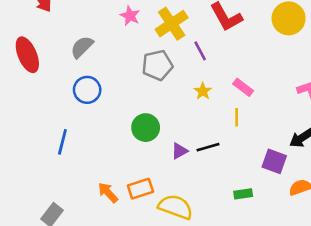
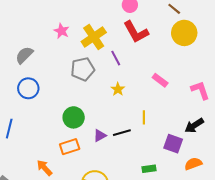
pink rectangle: (243, 87) -> (160, 80), moved
yellow line: (237, 117) -> (144, 117), moved
orange rectangle: (140, 189) -> (70, 147), moved

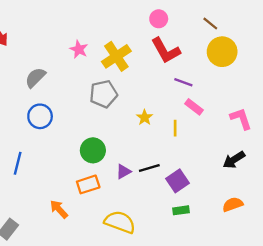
purple line: (116, 58) -> (183, 82), moved, turned -42
yellow line: (144, 117) -> (175, 128), moved
purple square: (173, 144) -> (177, 181), moved, turned 36

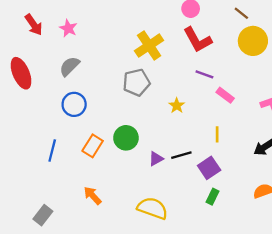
pink star: (79, 49) -> (68, 28), moved
purple line: (183, 82) -> (204, 74), moved
yellow line: (175, 128) -> (217, 134), moved
orange rectangle: (88, 184) -> (93, 146), moved, turned -40
green rectangle: (181, 210) -> (213, 197), turned -56

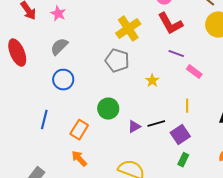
gray pentagon: (136, 82) -> (117, 61), turned 30
orange rectangle: (93, 146) -> (79, 130), moved

